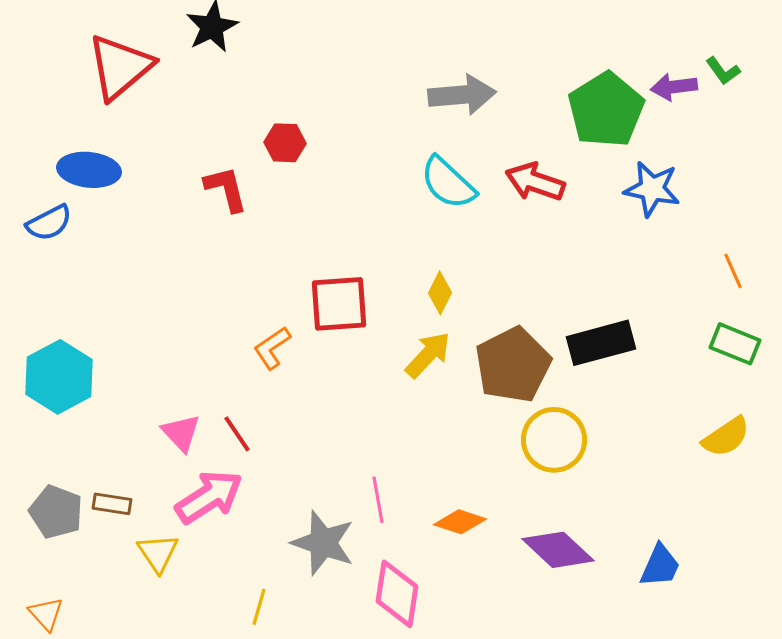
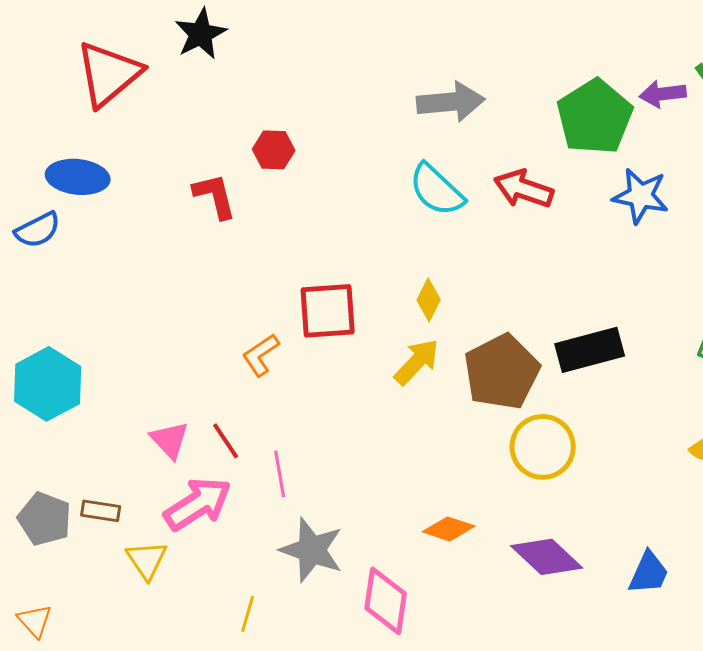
pink line: (378, 500) -> (280, 474), moved

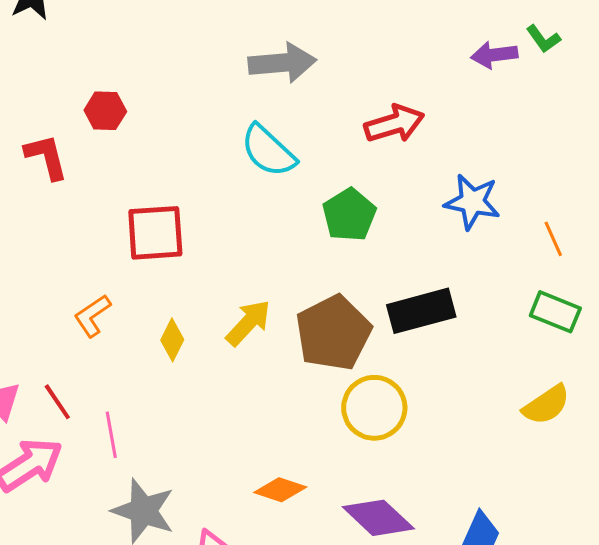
green pentagon: (595, 117) -> (349, 215), moved, size x0.7
red arrow: (524, 189) -> (394, 124), moved, turned 144
blue star: (641, 196) -> (472, 202), moved
yellow diamond: (429, 300) -> (172, 340), moved
red square: (328, 311) -> (155, 233), moved

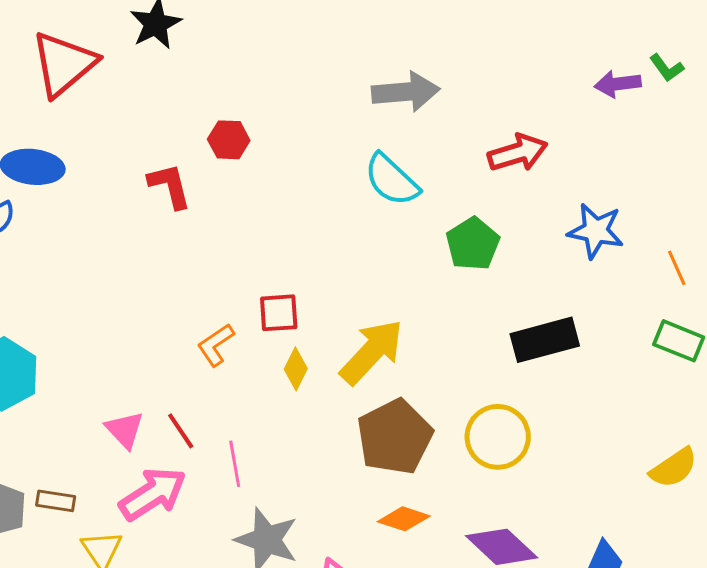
red square: (155, 233) -> (279, 313), moved, size x0.7
yellow arrow: (248, 323) -> (372, 352), size x1.4
brown pentagon: (333, 333) -> (395, 437), moved
yellow semicircle: (546, 405) -> (674, 468), moved

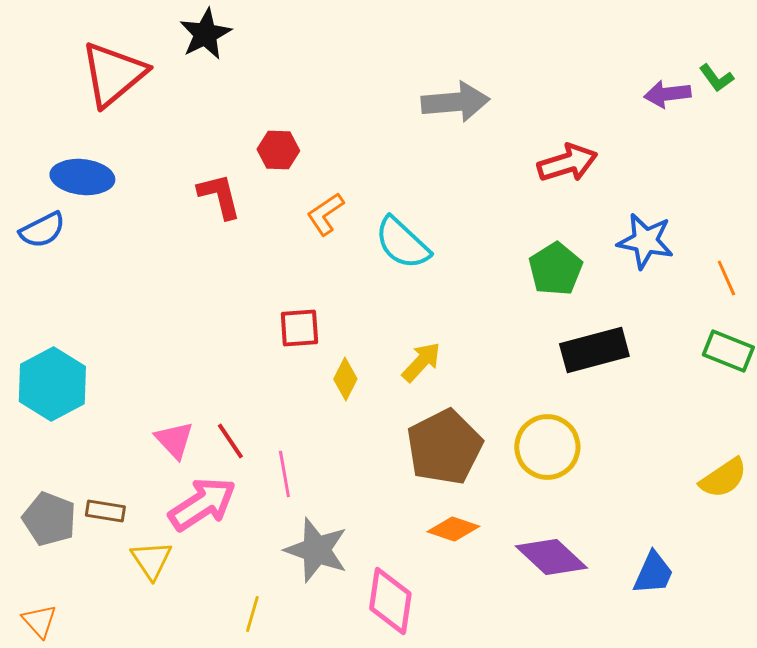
cyan semicircle: (392, 180) -> (402, 243), moved
green pentagon: (473, 244) -> (555, 269), moved
red square: (279, 313) -> (299, 328), moved
orange L-shape: (216, 345) -> (325, 214), moved
yellow arrow: (372, 352) -> (421, 362), size x0.6

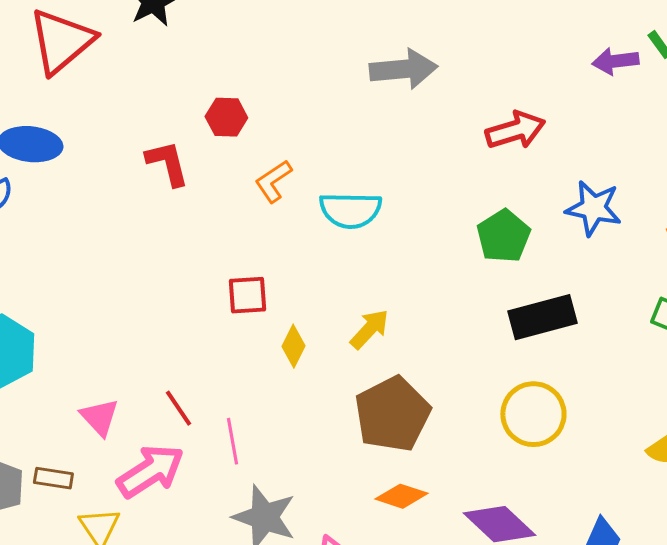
cyan semicircle: (402, 243) -> (350, 210), turned -42
pink triangle: (174, 440) -> (99, 417), moved
yellow circle: (547, 447) -> (533, 414), moved

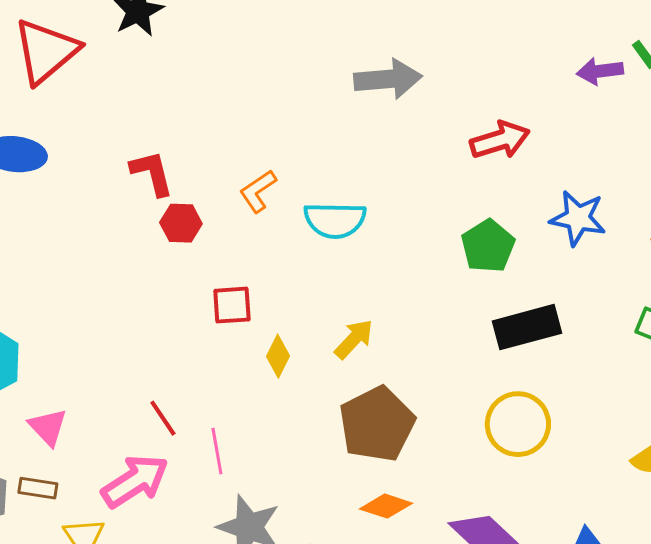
red hexagon: (226, 117) -> (181, 223), moved
pink triangle: (99, 417) -> (48, 427), moved

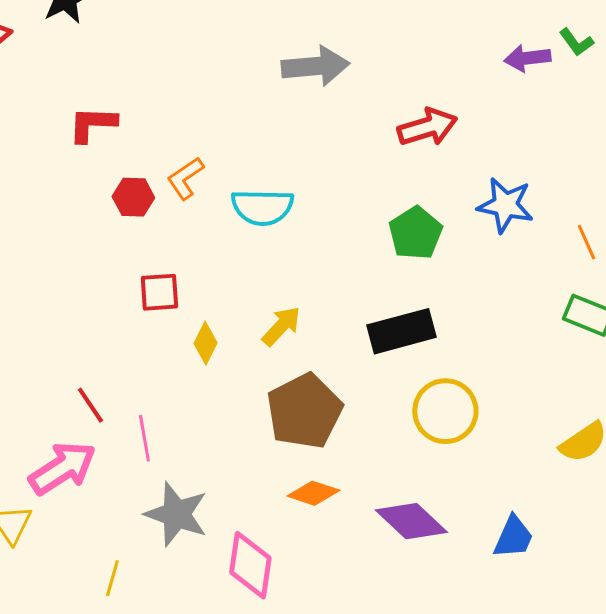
red L-shape: (152, 173) -> (92, 124), moved, turned -74
red hexagon: (181, 223) -> (133, 197), moved
black rectangle: (527, 327) -> (401, 331), moved

